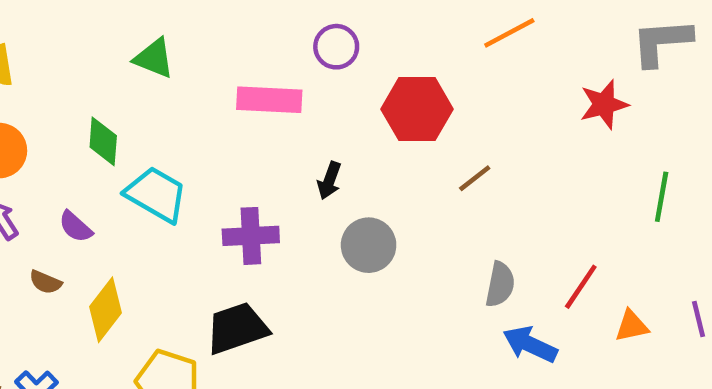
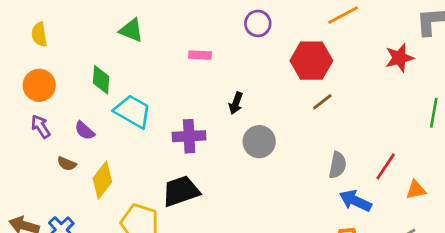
purple circle: (336, 47) -> (258, 23), moved
pink rectangle: (269, 100) -> (200, 55), size x0.6
red hexagon: (417, 109) -> (311, 61), moved

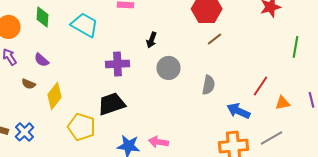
green diamond: (101, 80) -> (42, 17), moved
cyan trapezoid: (133, 111) -> (84, 25), moved
gray semicircle: (338, 165) -> (208, 85), moved

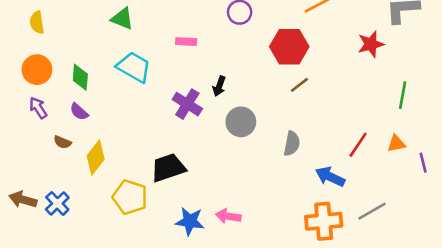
green diamond: (42, 17) -> (80, 77), moved
purple cross: (118, 64) -> (187, 104), moved, turned 35
orange triangle: (282, 103) -> (396, 144), moved

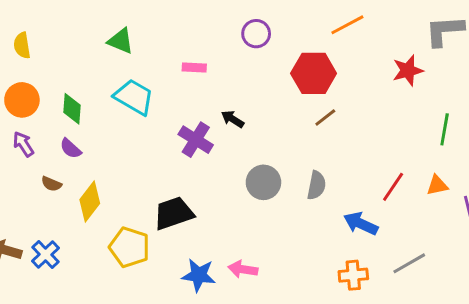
black arrow: (219, 86) -> (233, 119), turned 102
gray circle: (241, 122) -> (263, 182), moved
orange cross: (324, 221) -> (353, 275), size x0.7

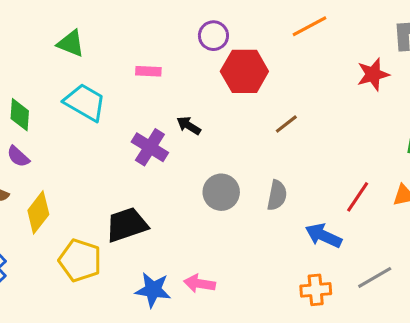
red hexagon: (314, 73) -> (244, 71), moved

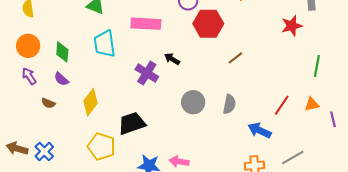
pink rectangle: (148, 71) -> (146, 24), size x1.8
cyan trapezoid: (85, 102) -> (105, 44), turned -128
yellow diamond: (38, 212) -> (91, 102), moved

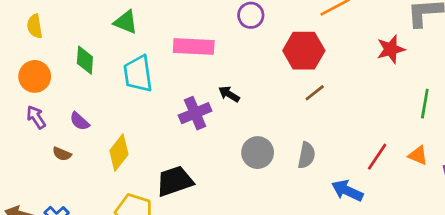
red hexagon: (208, 24) -> (304, 51), moved
green diamond: (62, 52) -> (85, 60), moved
purple cross: (147, 73) -> (195, 113), turned 35
orange triangle: (312, 104) -> (418, 155), turned 35

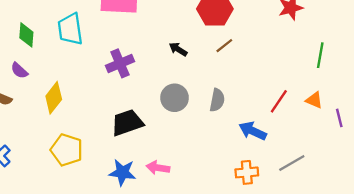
green diamond: (85, 60) -> (26, 35), moved
black arrow: (229, 94) -> (178, 49), moved
black trapezoid: (175, 181) -> (127, 123), moved

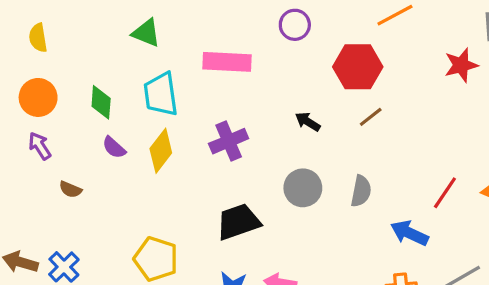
purple semicircle: (19, 71) -> (114, 148), moved
yellow diamond: (54, 98) -> (161, 151), moved

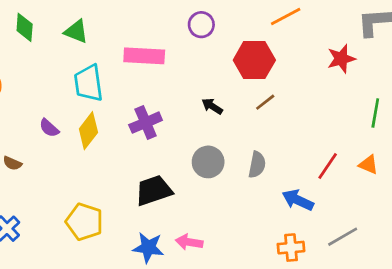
green diamond: (101, 102) -> (25, 27), moved

